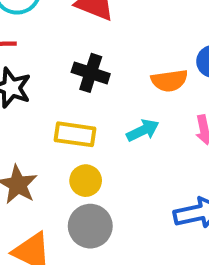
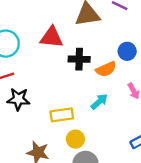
black cross: (91, 73) -> (79, 59), moved

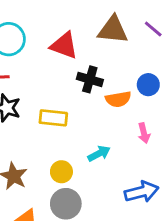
cyan arrow: (99, 102) -> (99, 154), moved
yellow rectangle: (62, 115) -> (53, 118), moved

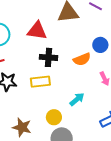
black cross: (90, 79) -> (48, 57), moved

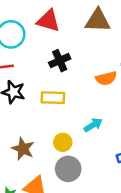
red triangle: (37, 31) -> (48, 21), moved
black cross: (48, 57) -> (60, 61), moved, turned -36

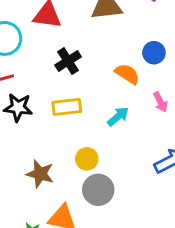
orange semicircle: (106, 78) -> (127, 74), turned -125
cyan arrow: (93, 125) -> (118, 116), moved

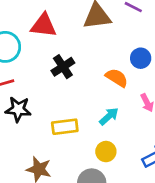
yellow rectangle: (67, 107) -> (65, 127), moved
yellow circle: (87, 159) -> (106, 152), moved

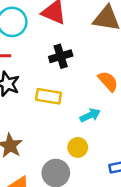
yellow rectangle: (65, 127) -> (48, 96), moved

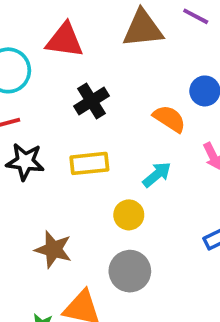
yellow circle: (78, 147) -> (129, 215), moved

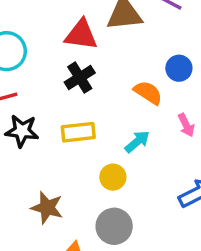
red triangle: (65, 40) -> (81, 35), moved

